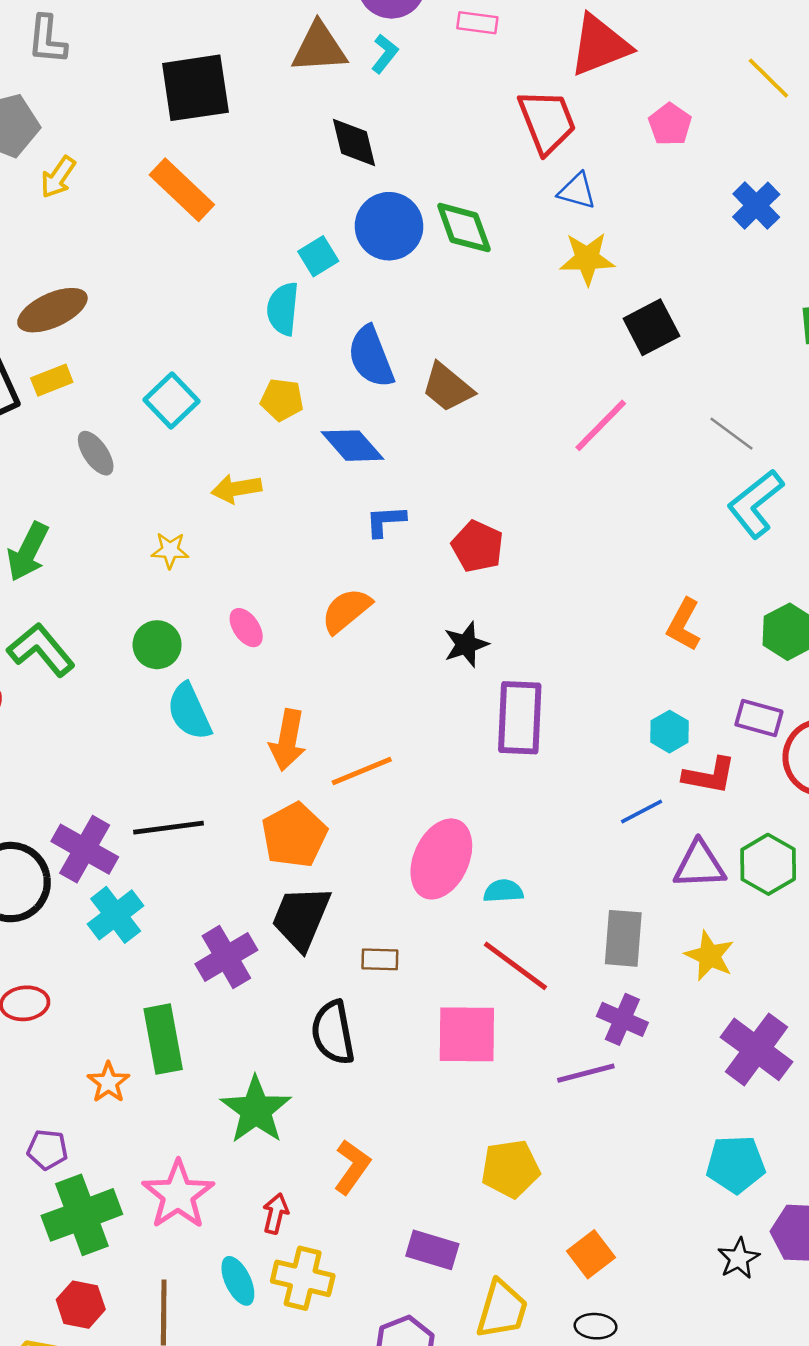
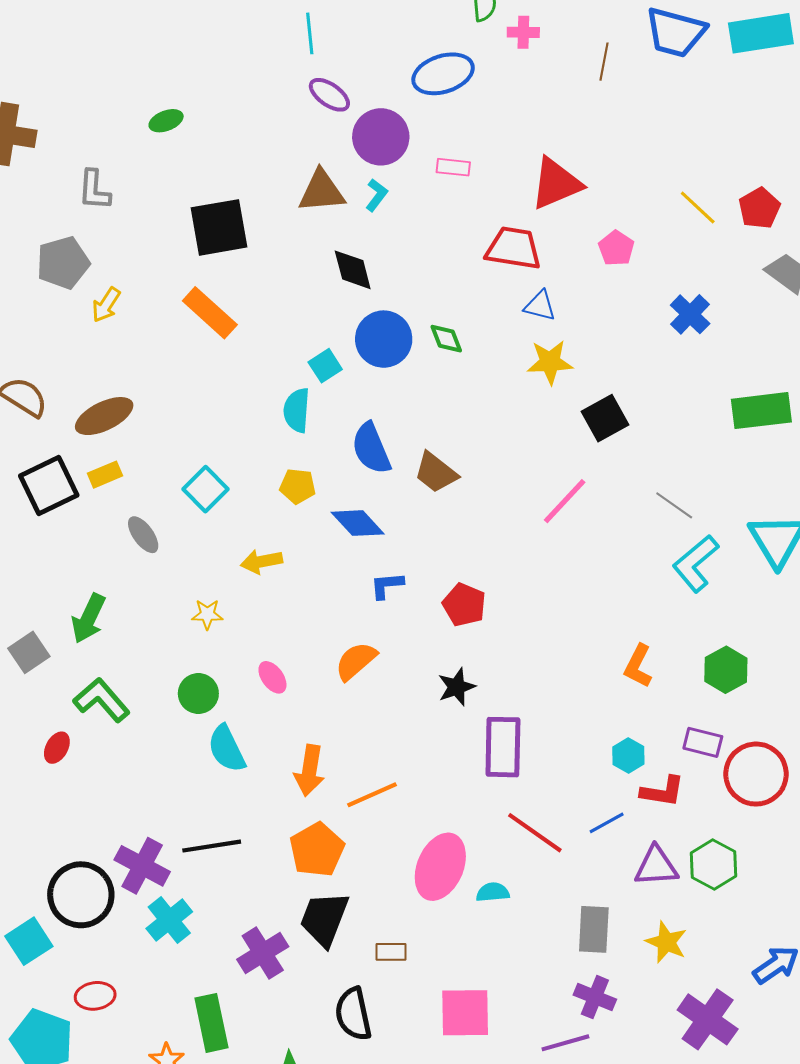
red trapezoid: (547, 121) -> (514, 248), turned -58
green diamond: (464, 228) -> (446, 339), size x0.7
red line: (515, 966) -> (535, 833), moved

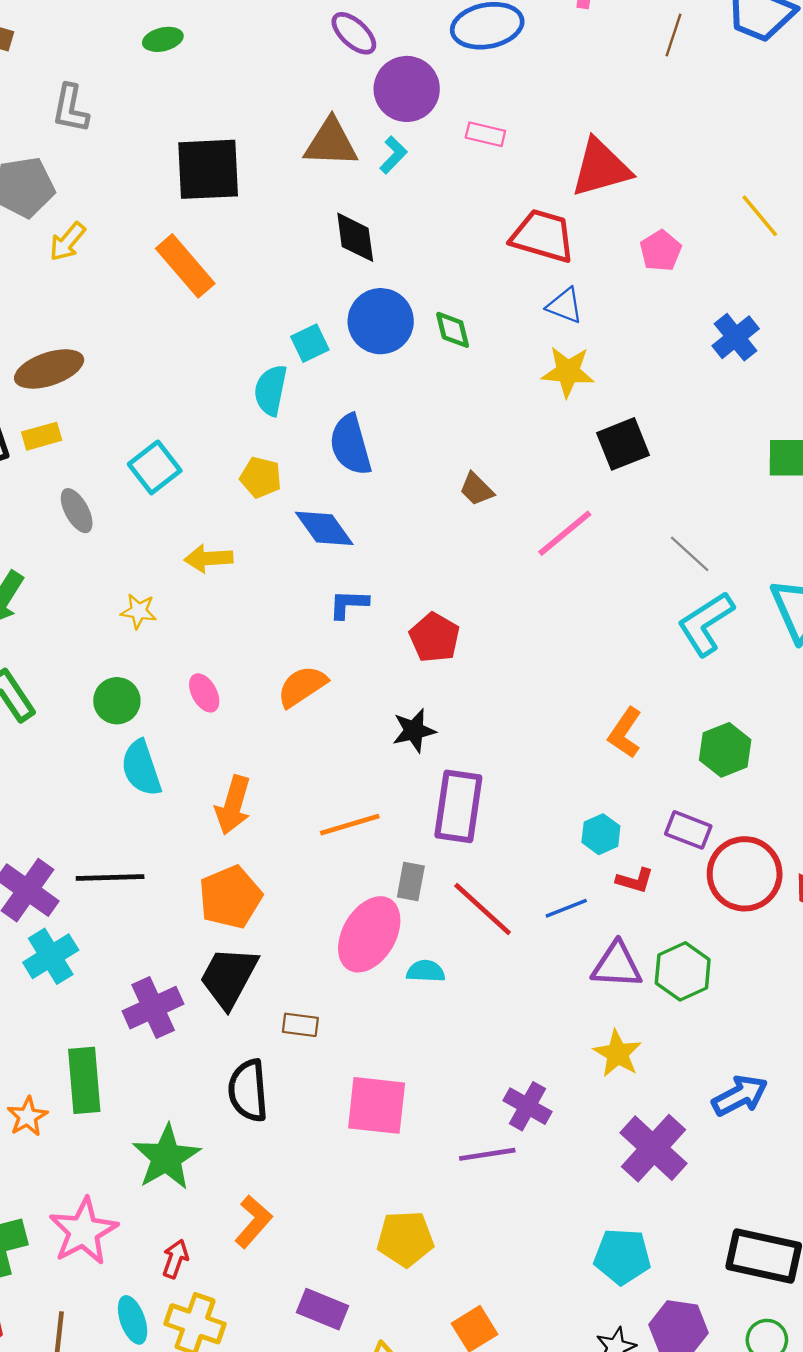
brown trapezoid: (436, 473) -> (477, 489), moved, size x0.7
red L-shape: (663, 792) -> (635, 880), size x0.7
orange line: (372, 795) -> (350, 825), moved
gray rectangle: (594, 929) -> (411, 882), moved, size x0.7

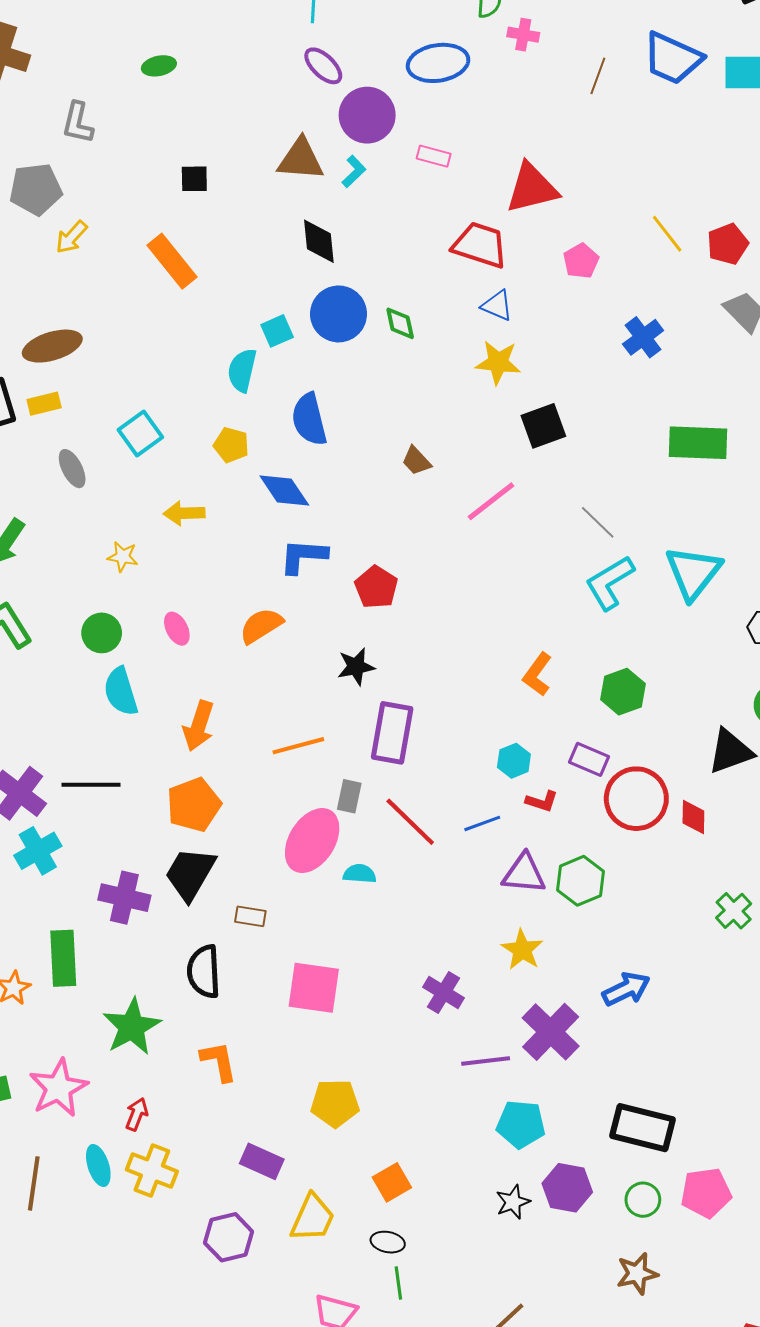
black square: (208, 169) -> (194, 179), size x0.5
blue L-shape: (349, 604) -> (303, 556), size x1.4
purple cross: (153, 1008) -> (124, 898), turned 36
purple line: (487, 1154) -> (486, 1061), moved
orange L-shape: (253, 1222) -> (219, 1061), moved, turned -54

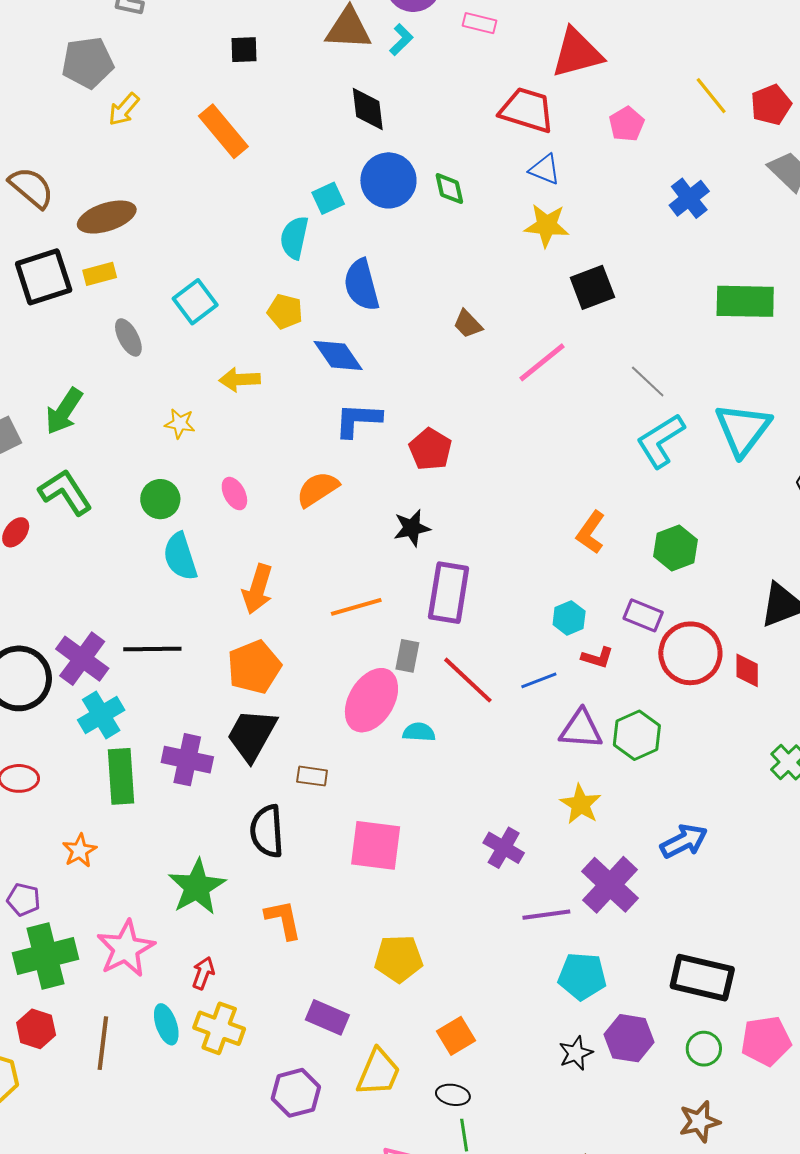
green rectangle: (63, 958) -> (121, 776), moved

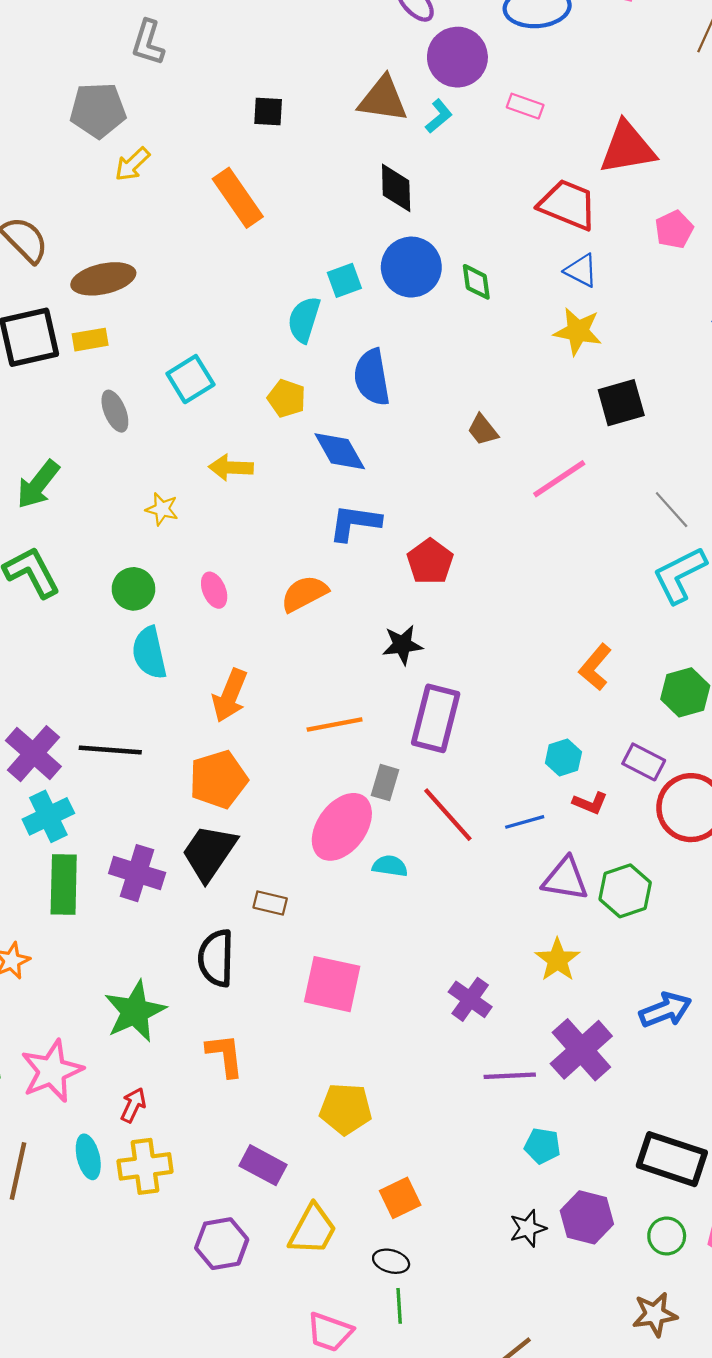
cyan pentagon: (582, 976) -> (542, 1146), size x0.7
yellow cross: (219, 1028) -> (145, 1166), turned -33

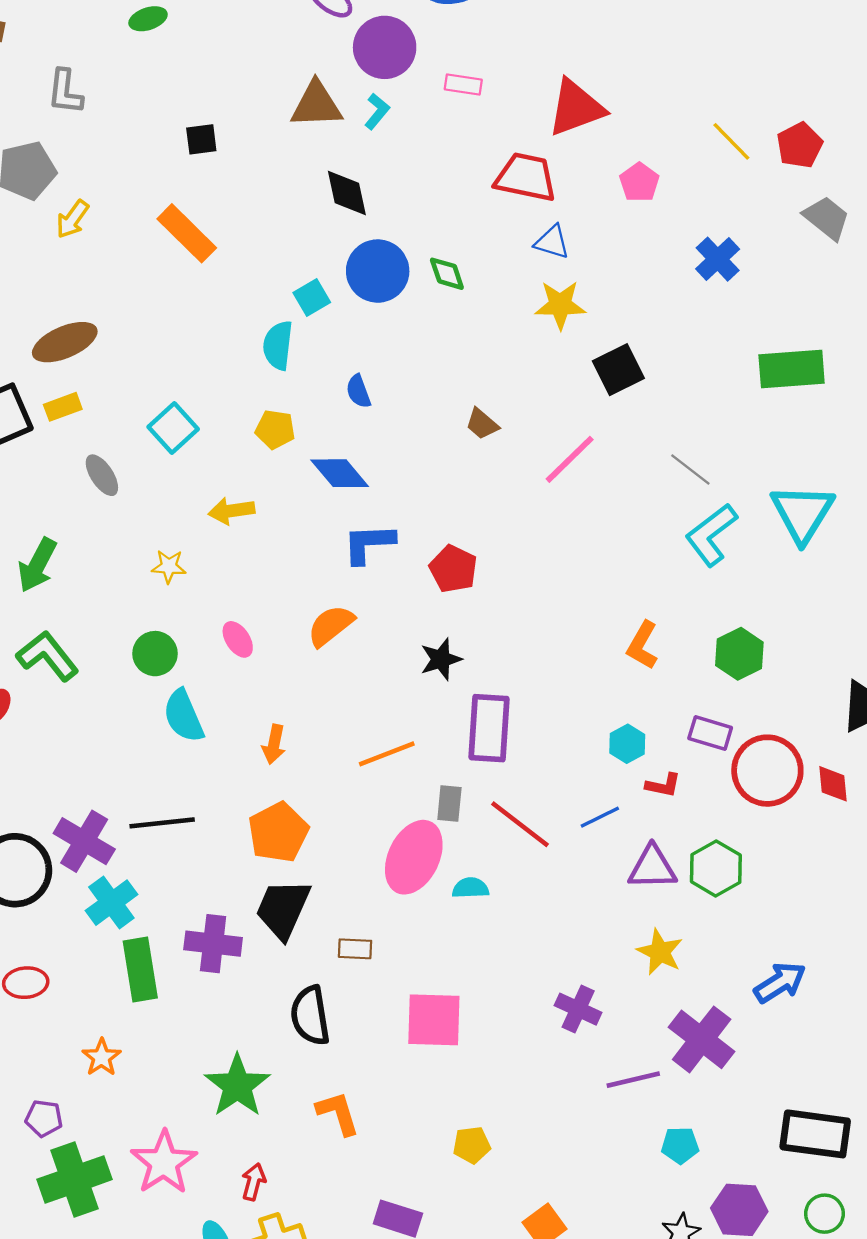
blue semicircle: (372, 377) -> (358, 391), size x0.6
orange arrow: (230, 696) -> (274, 744), size x0.7
yellow pentagon: (346, 1109) -> (472, 1145), size x0.7

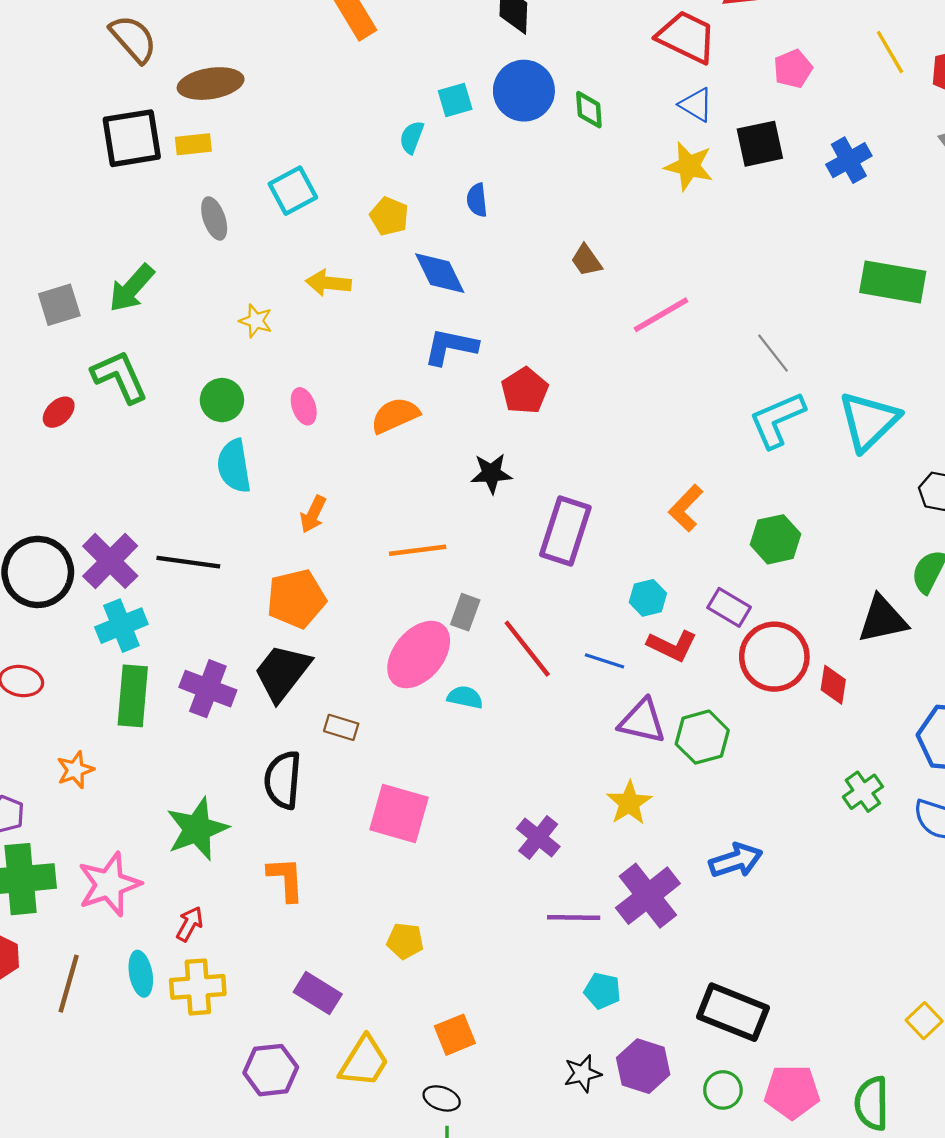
cyan semicircle: (278, 345) -> (412, 137), size x0.7
black square: (618, 370) -> (760, 144), moved
purple rectangle: (489, 728) -> (565, 531), moved
red L-shape: (663, 785) -> (672, 646), size x1.4
blue line: (600, 817) -> (605, 661), turned 30

